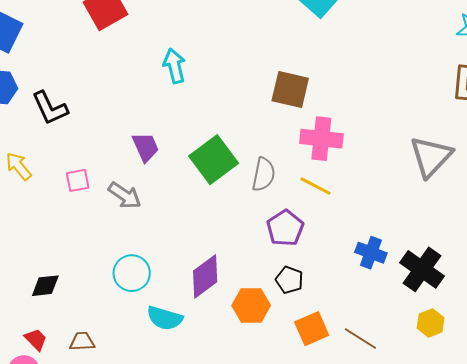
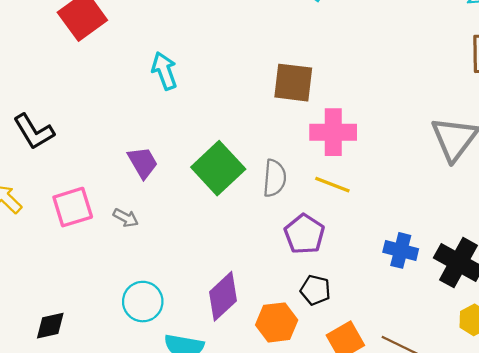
pink square: (78, 180) -> (73, 207), size x1.5
gray arrow: (125, 195) -> (126, 218), size x0.7

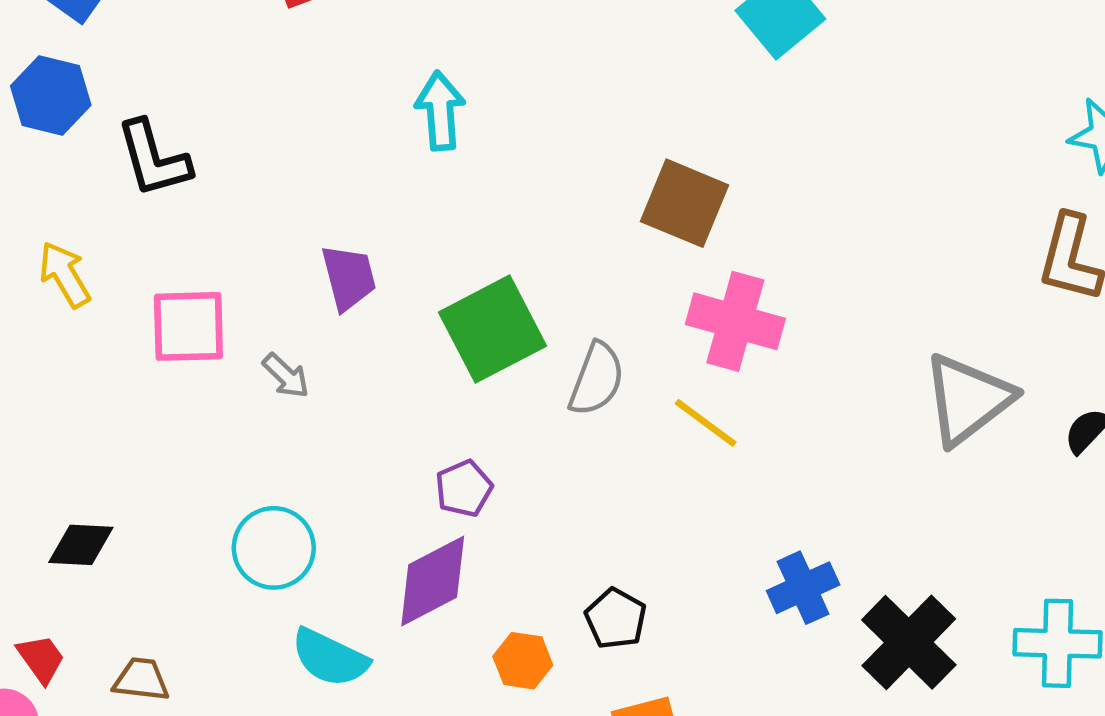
purple pentagon: (304, 234) -> (464, 488), moved, size x0.7
blue cross: (401, 250) -> (803, 588), turned 36
orange hexagon: (277, 322) -> (523, 661), size x0.7

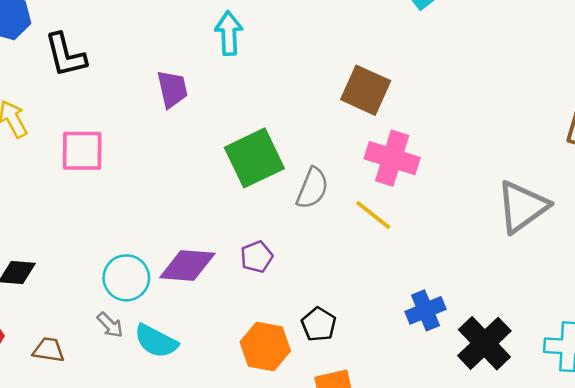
purple trapezoid: (349, 277) -> (172, 89), moved
gray arrow: (286, 376) -> (110, 325), moved
purple pentagon: (464, 488) -> (257, 257), moved
purple diamond: (433, 581) -> (187, 266), moved, turned 30
orange hexagon: (523, 661) -> (265, 346), size x1.5

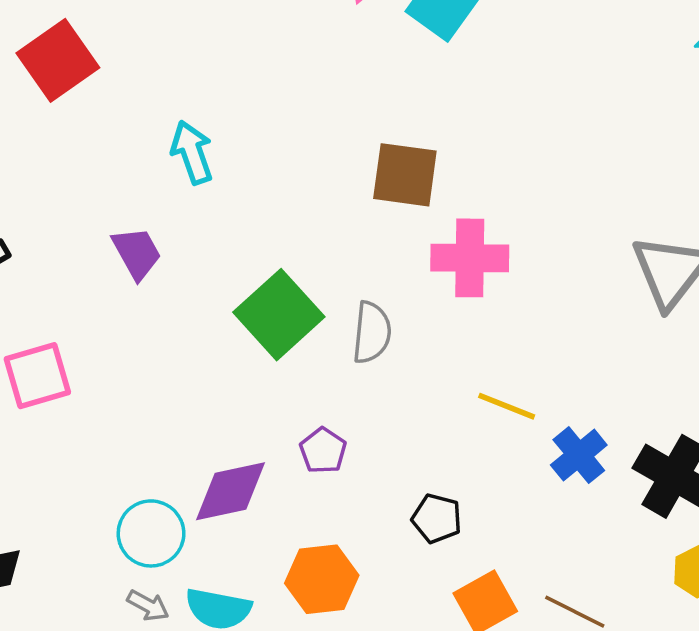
yellow line: (373, 215) -> (507, 406), moved
orange hexagon: (265, 346) -> (322, 579), moved

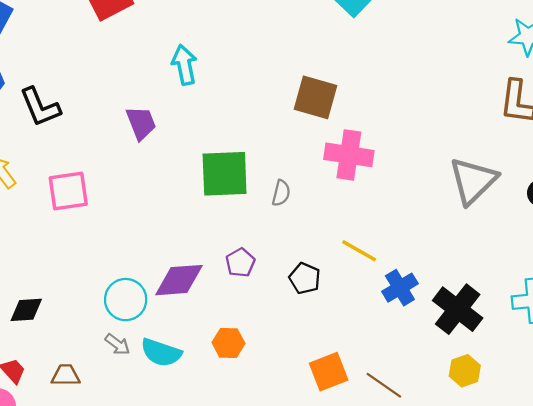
green square: (279, 315) -> (225, 174), turned 32
gray semicircle: (372, 333) -> (281, 193), size x0.7
black pentagon: (437, 518) -> (305, 278), moved
orange hexagon: (322, 579) -> (228, 343), size x0.7

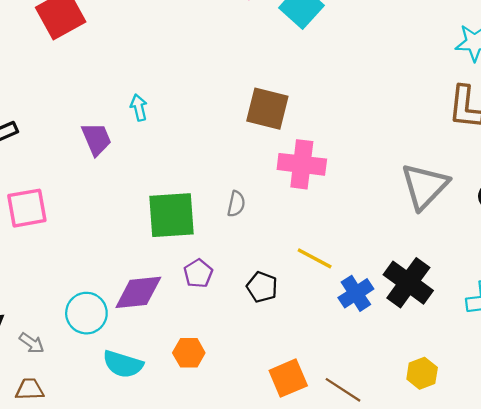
cyan arrow: (184, 65) -> (139, 108), moved, size x0.7
green square: (225, 174) -> (171, 215), moved
black cross: (458, 309) -> (408, 283), moved
gray arrow: (117, 344) -> (32, 343), moved

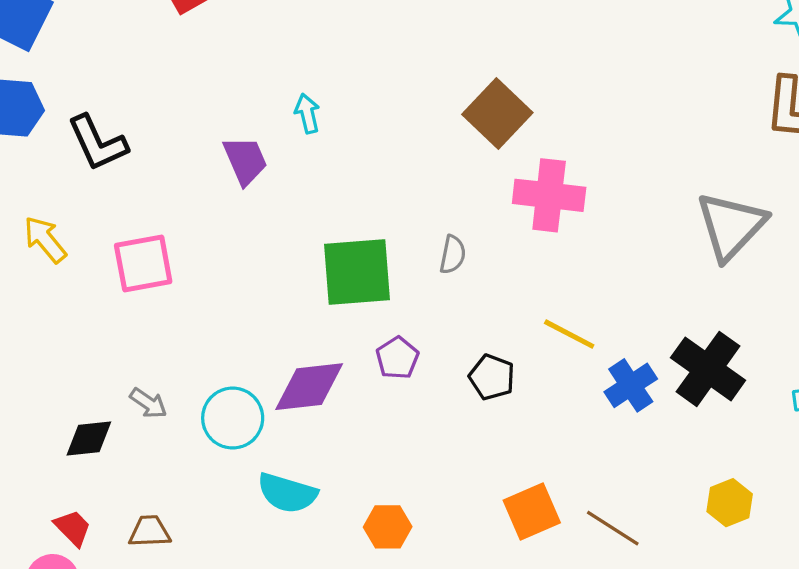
brown square: (267, 109) -> (497, 113), turned 30
gray arrow: (32, 343) -> (148, 403), moved
orange hexagon: (189, 353) -> (388, 527), moved

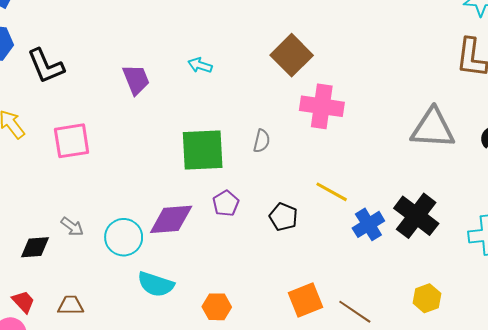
cyan arrow: (307, 113) -> (200, 65), moved, turned -60
gray triangle: (731, 226) -> (433, 128), turned 48

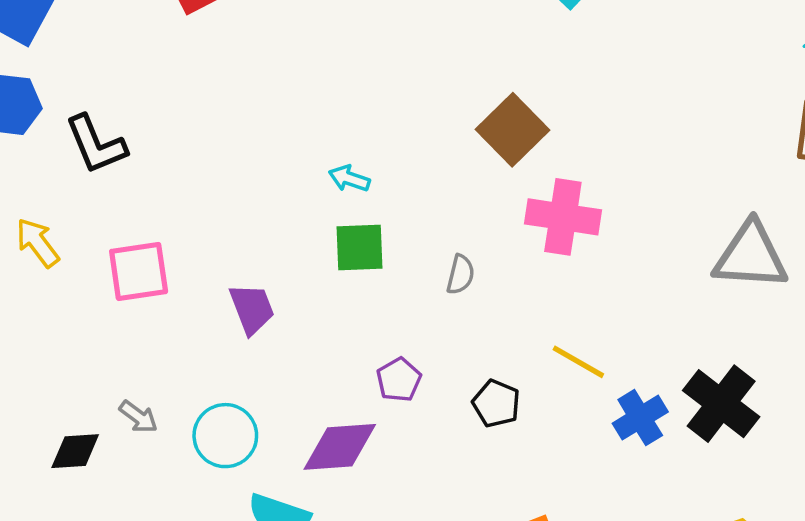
cyan arrow: (200, 65) -> (349, 178), moved
purple trapezoid: (136, 79) -> (252, 309), moved
green square: (203, 150) -> (359, 247), moved, size x0.7
purple diamond: (171, 219) -> (340, 447), moved

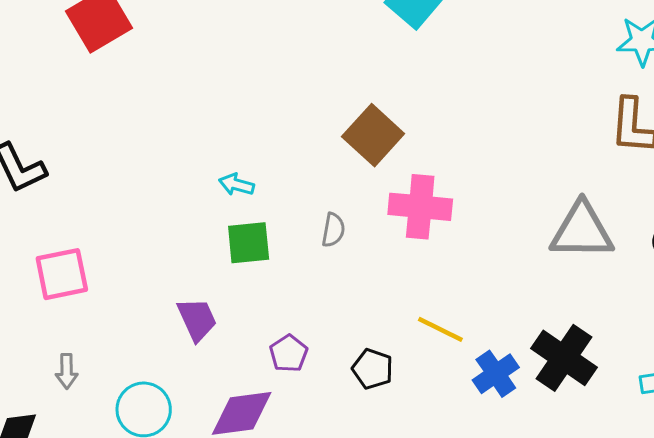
gray semicircle: (460, 275) -> (333, 230), moved
purple trapezoid: (252, 309) -> (197, 319), moved
gray arrow: (138, 417) -> (67, 371), moved, turned 56

